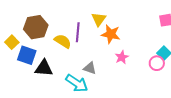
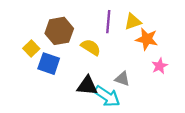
yellow triangle: (99, 19) -> (133, 22), turned 35
purple line: (78, 32) -> (108, 22), moved
black triangle: (44, 68) -> (87, 86), moved

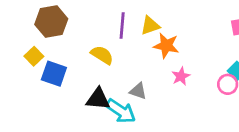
brown hexagon: (59, 31) -> (51, 22), moved

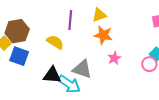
brown hexagon: (51, 22) -> (17, 31), moved
yellow triangle: (150, 26) -> (99, 15), moved
gray triangle: (138, 91) -> (82, 69), size x1.5

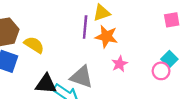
purple line: (70, 20) -> (85, 27), moved
yellow semicircle: (55, 42) -> (34, 45), moved

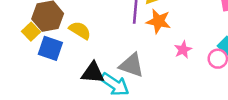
pink star: (119, 64) -> (183, 50), moved

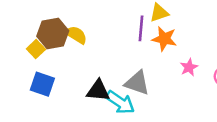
yellow semicircle: (80, 30) -> (76, 35), moved
blue square: (50, 48) -> (42, 84), moved

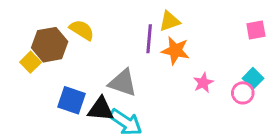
yellow semicircle: (76, 35) -> (82, 30), moved
gray triangle: (137, 83) -> (123, 83), moved
blue square: (42, 84) -> (72, 100), moved

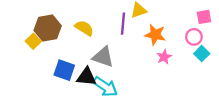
yellow semicircle: (82, 30) -> (84, 28), moved
orange star: (175, 50) -> (155, 35), moved
pink circle: (243, 93) -> (194, 37), moved

